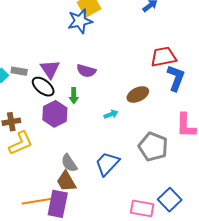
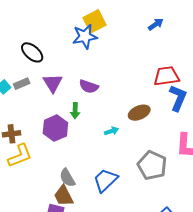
gray rectangle: (19, 71) -> (22, 84), turned -35
black ellipse: (43, 87) -> (32, 52), moved

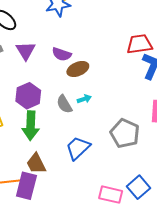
green arrow: (75, 111) -> (31, 126), moved, size x1.8
brown ellipse: (139, 113) -> (78, 69), moved
gray semicircle: (67, 178) -> (64, 104), moved

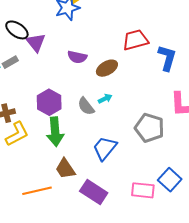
red trapezoid: (140, 44) -> (135, 40), moved
purple triangle: (26, 51) -> (36, 42), moved
brown ellipse: (78, 69) -> (107, 68), moved
purple rectangle: (26, 186) -> (94, 192), moved, turned -64

